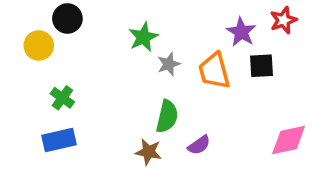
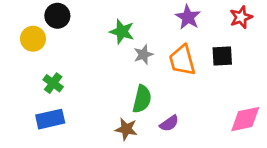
purple star: (241, 32) -> (188, 17), moved
green star: (143, 37) -> (122, 32), turned -30

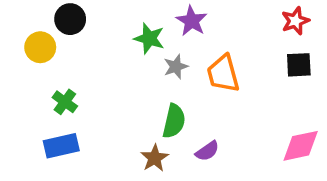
purple star: (188, 17) -> (192, 21), moved
black square: (222, 56) -> (299, 65), moved
brown star: (126, 129) -> (155, 158), turned 30

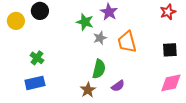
yellow circle: (40, 47) -> (16, 21), moved
black square: (299, 65) -> (170, 50), moved

